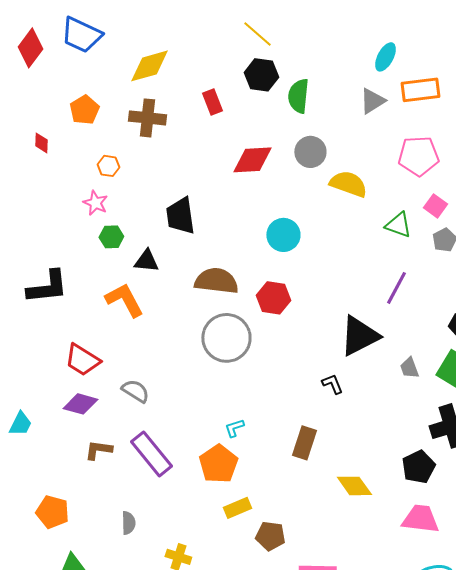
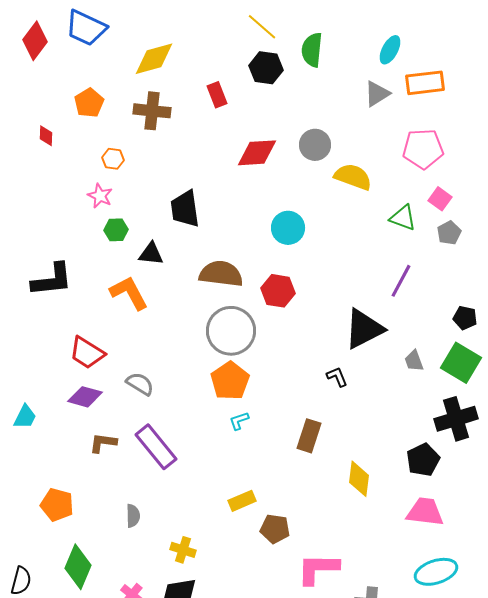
green semicircle: (298, 96) -> (312, 50), moved
orange pentagon: (218, 464) -> (230, 381), moved
yellow diamond: (354, 486) -> (359, 479), turned 42

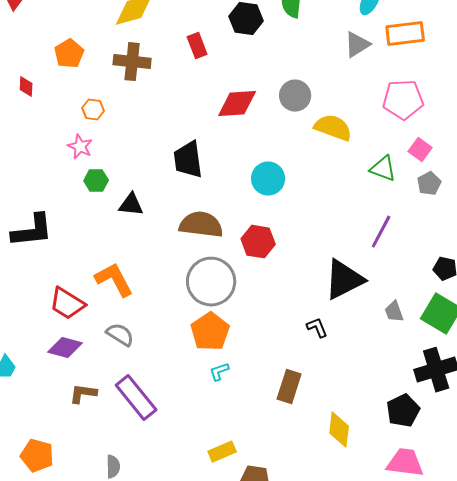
black trapezoid: (185, 209) -> (188, 160), moved
orange L-shape: (129, 293) -> (114, 280), moved

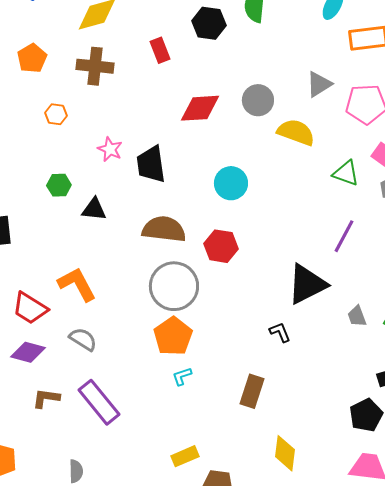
gray triangle: (357, 45) -> (319, 84), moved
pink star: (80, 147) -> (110, 149), moved
yellow diamond: (339, 430) -> (285, 453), moved

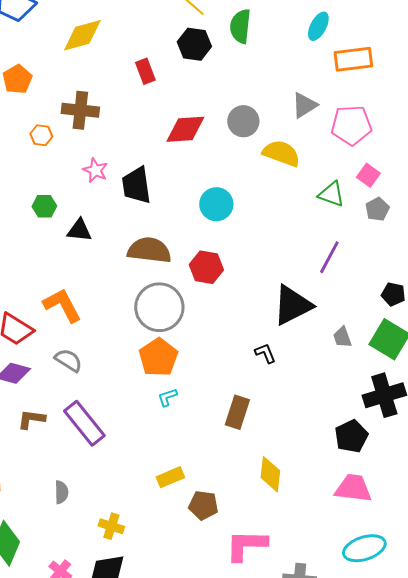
brown cross: (95, 66) -> (80, 110), moved

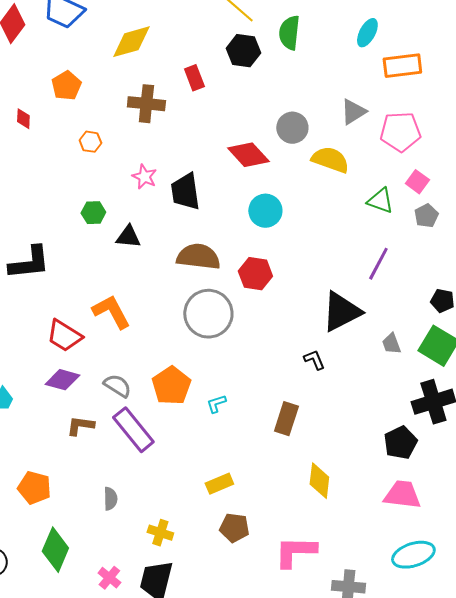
brown cross: (80, 110) -> (146, 104), moved
red diamond: (185, 129) -> (248, 155), moved, turned 51
orange pentagon: (158, 357) -> (171, 386), moved
gray semicircle: (68, 360) -> (117, 386), moved
brown pentagon: (203, 505) -> (234, 528), moved

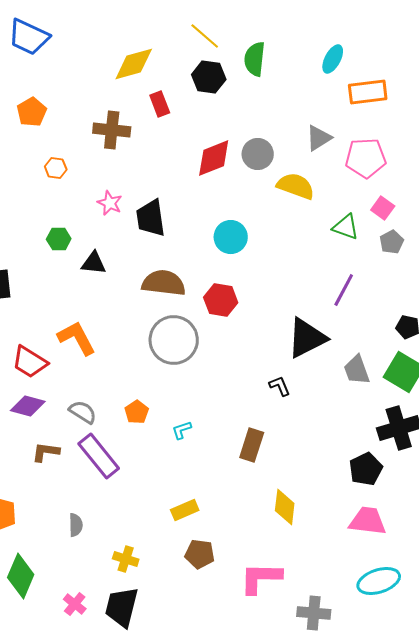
yellow diamond: (131, 42) -> (134, 64), moved
red diamond: (248, 155) -> (214, 158), moved, turned -69
gray trapezoid: (391, 344) -> (357, 370), size x1.4
orange pentagon: (171, 386) -> (137, 412), size x0.6

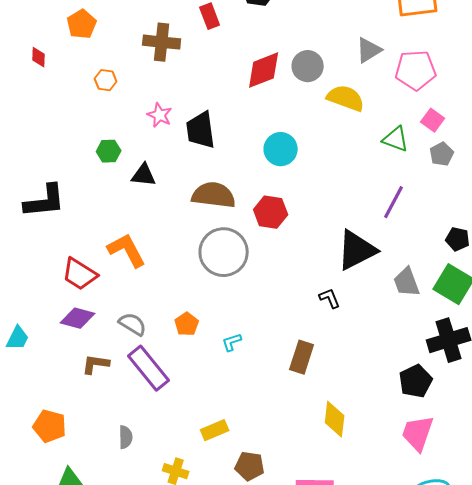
yellow rectangle: (185, 510) -> (215, 430), moved
pink trapezoid: (368, 521) -> (418, 433), turned -78

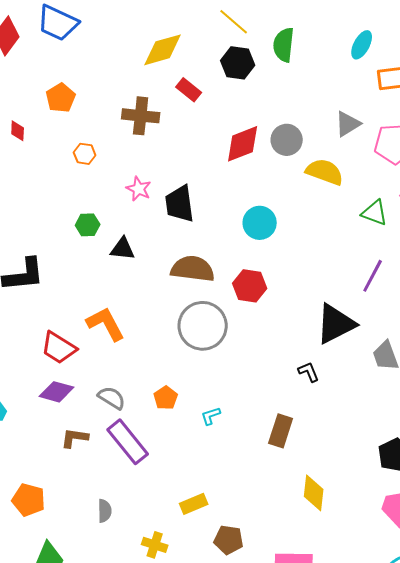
red rectangle: (210, 16) -> (189, 90), turned -30

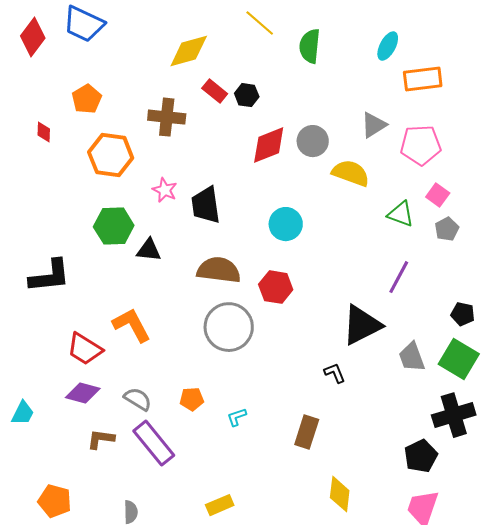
black hexagon: (238, 63) -> (247, 95), moved, size x0.7
orange hexagon: (85, 154) -> (111, 155), size x2.0
green hexagon: (88, 225) -> (114, 226), size x1.6
orange pentagon: (166, 398) -> (192, 399), turned 30

